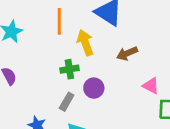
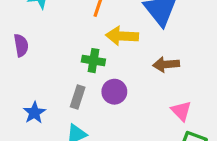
yellow arrow: (85, 43) -> (122, 36), turned -85
gray rectangle: (67, 102) -> (78, 97), turned -30

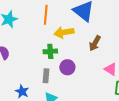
brown arrow: (166, 64) -> (95, 43), turned -42

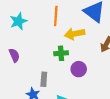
gray rectangle: (46, 76) -> (44, 79), moved

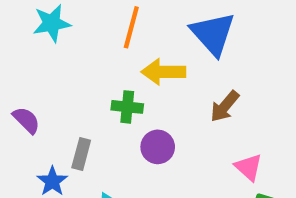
purple semicircle: (14, 55) -> (26, 120), moved, turned -32

